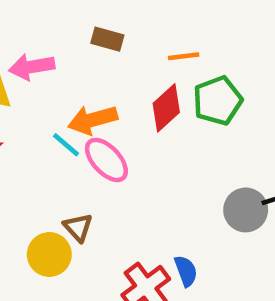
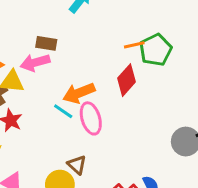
brown rectangle: (107, 39) -> (46, 43), moved
green pentagon: (218, 101) -> (156, 50), moved
pink ellipse: (106, 160) -> (91, 118), turned 32

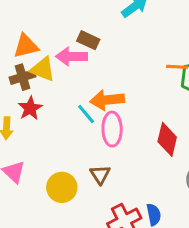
red diamond: (126, 80) -> (167, 139), moved, turned -44
brown triangle: (77, 165) -> (100, 175), moved

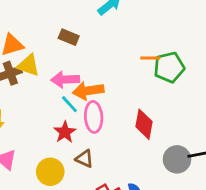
pink arrow: (72, 56) -> (65, 80), moved
red star: (30, 108) -> (65, 132), moved
brown triangle: (100, 175) -> (85, 159), turned -30

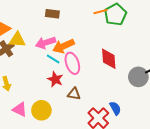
brown rectangle: (69, 37) -> (52, 14), moved
yellow circle: (50, 172) -> (41, 110), moved

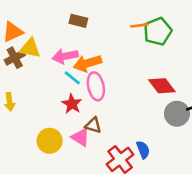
red diamond: (109, 59) -> (162, 86), moved, turned -40
pink triangle: (20, 109) -> (81, 137), moved

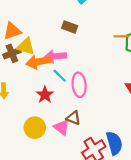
orange arrow: (87, 63) -> (38, 62), moved
red star: (72, 104) -> (45, 95), moved
blue semicircle: (143, 150) -> (114, 143), size x1.5

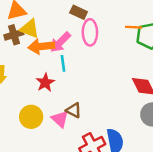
pink arrow: (55, 56) -> (60, 42), turned -45
cyan line: (60, 76) -> (63, 63), turned 32
pink ellipse: (79, 85) -> (90, 32), moved

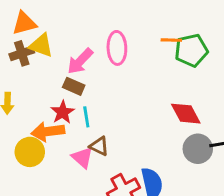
brown rectangle: (79, 12) -> (74, 86), moved
orange arrow: (41, 46) -> (48, 132), moved
cyan line: (63, 63) -> (86, 117), moved
yellow circle: (31, 117) -> (30, 152), moved

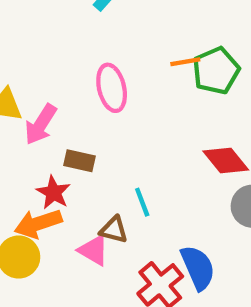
pink arrow: (80, 61) -> (41, 124), moved
brown rectangle: (74, 86) -> (79, 161), moved
cyan line: (86, 117) -> (142, 202), moved

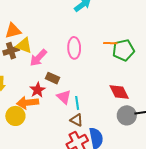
brown triangle: (114, 230) -> (77, 120), moved
pink triangle: (94, 250) -> (64, 97), moved

